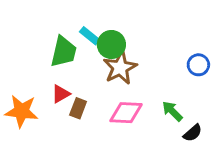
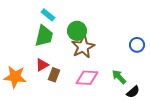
cyan rectangle: (90, 36) -> (48, 15), moved

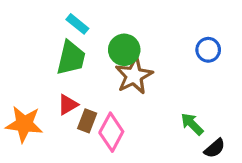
blue circle: (137, 45) -> (208, 50), moved
pink diamond: (87, 78) -> (111, 132), moved, turned -65

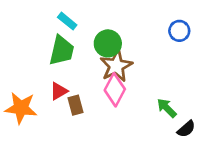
blue circle: (208, 50) -> (179, 31), moved
brown rectangle: (87, 121) -> (76, 105), turned -36
pink diamond: (111, 132) -> (115, 90), moved

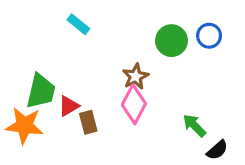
green circle: (108, 43) -> (171, 41), moved
green trapezoid: (62, 50) -> (41, 91), moved
brown star: (116, 66) -> (136, 77), size x0.7

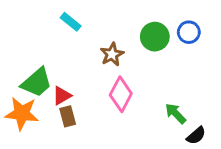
brown star: (136, 77) -> (112, 54), moved
green trapezoid: (41, 91) -> (37, 82), turned 36
brown rectangle: (88, 122) -> (68, 116), moved

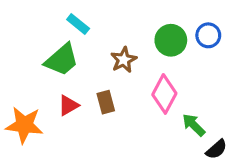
green trapezoid: (37, 82) -> (62, 60), moved
pink diamond: (121, 94) -> (164, 94), moved
brown rectangle: (68, 116) -> (106, 102), moved

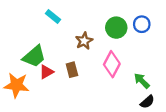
green trapezoid: (62, 60) -> (34, 56), moved
green arrow: (194, 125) -> (142, 81), moved

